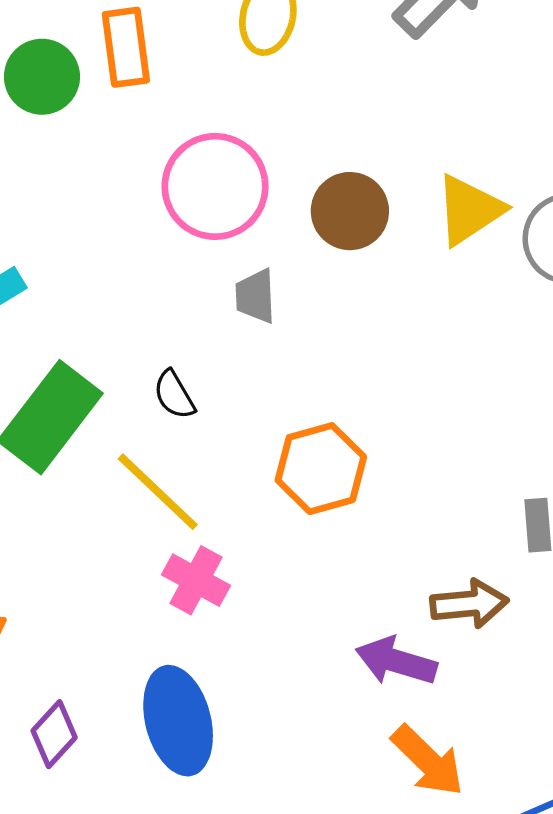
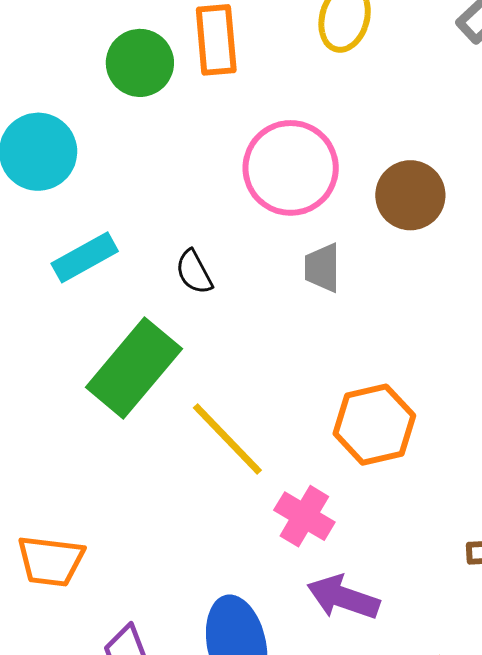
black semicircle: (174, 395) -> (194, 272), moved
pink cross: (196, 580) -> (304, 516), moved
purple arrow: (396, 661) -> (343, 597), moved

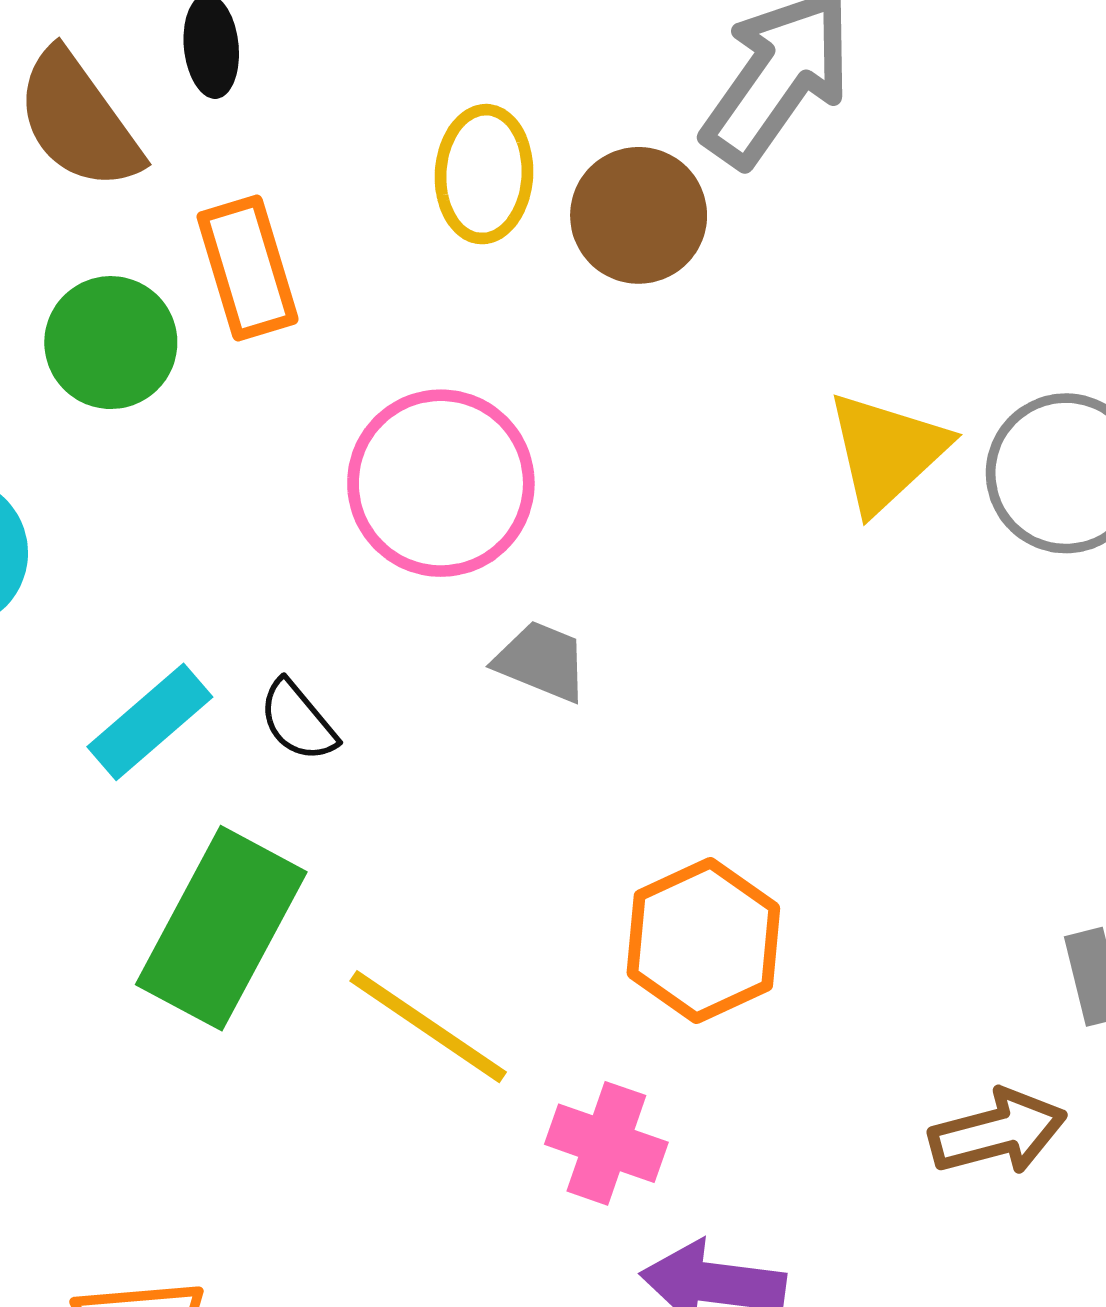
brown circle: (410, 195) -> (639, 215), moved
cyan rectangle: (85, 257) -> (150, 722), moved
gray trapezoid: (322, 268) -> (542, 661), turned 124

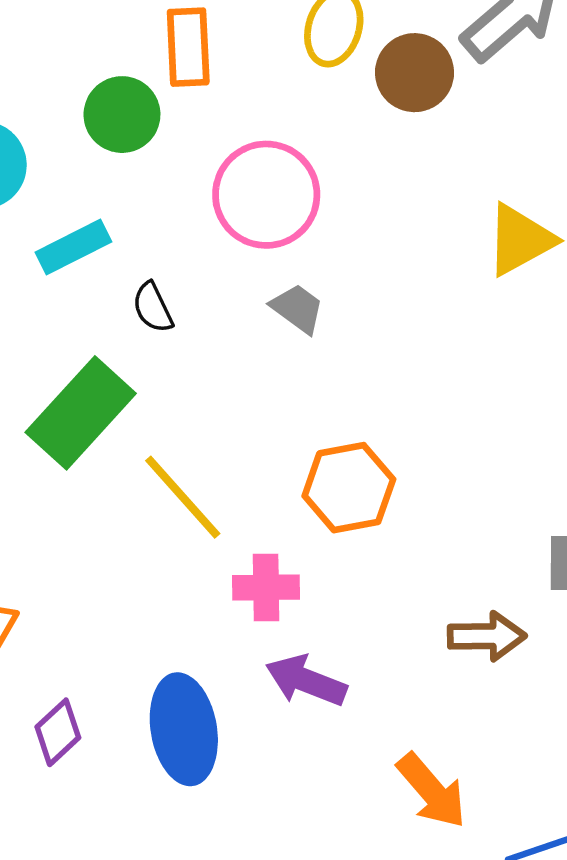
green circle: (111, 343) -> (122, 115), moved
cyan rectangle: (150, 722) -> (73, 247), moved
pink cross: (606, 1143) -> (266, 587), turned -34

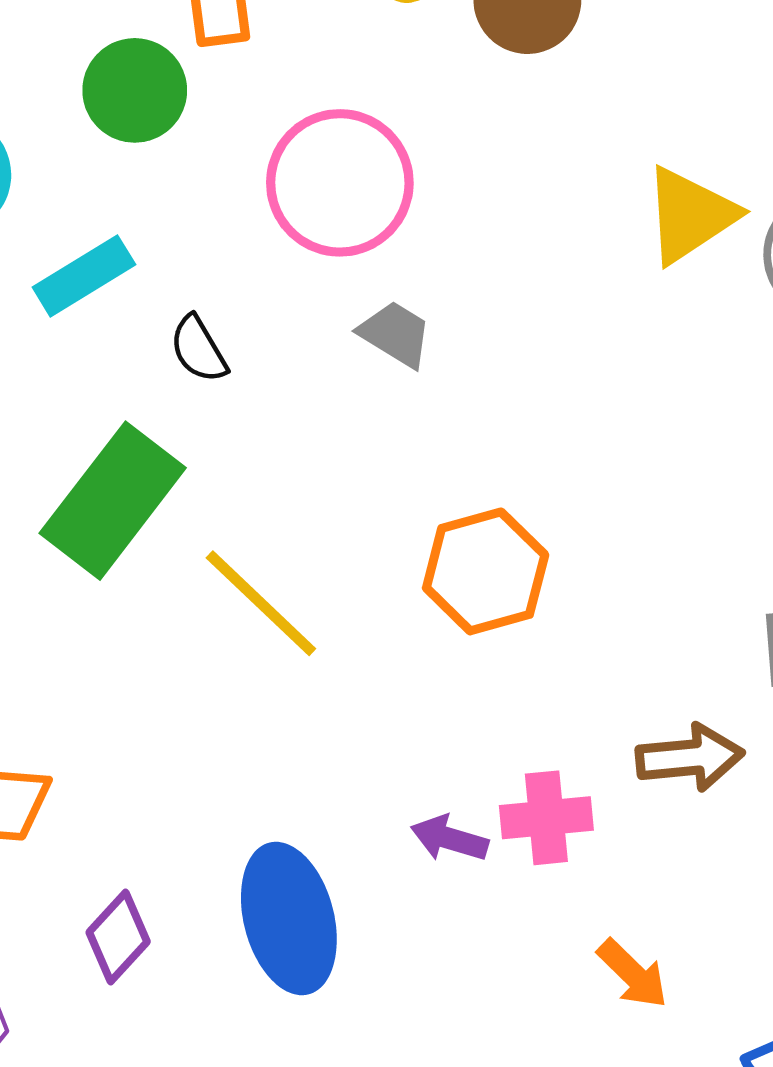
pink cross: (266, 587) -> (546, 818), moved
purple arrow: (306, 681) -> (449, 838), size x0.7
orange arrow: (432, 791) -> (633, 974), size x0.7

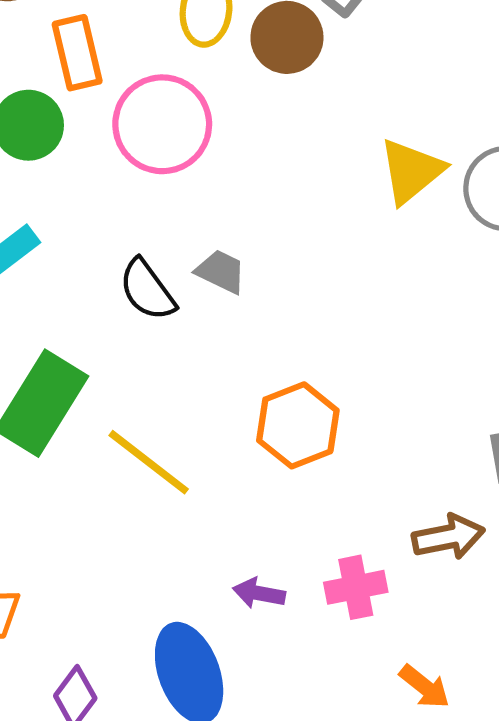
pink circle: (340, 183) -> (162, 124), moved
black semicircle: (199, 349) -> (147, 290), moved, size x1.4
purple arrow: (449, 838) -> (259, 593), moved

